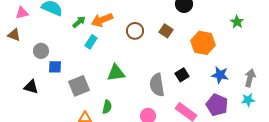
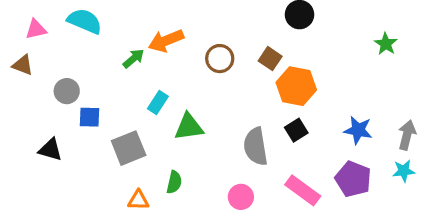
green arrow: (79, 22) -> (133, 59), moved
cyan rectangle: (91, 42) -> (158, 102), moved
orange hexagon: (203, 43) -> (296, 86), moved

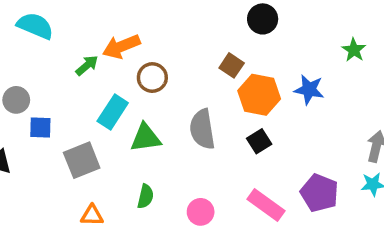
brown circle: (220, 59) -> (152, 78), moved
cyan rectangle: (158, 102) -> (113, 112), size x1.4
blue star: (358, 130) -> (309, 90), moved
gray semicircle: (256, 146) -> (202, 129), moved
green semicircle: (174, 182) -> (145, 196), moved

